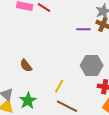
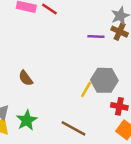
yellow line: (59, 86) -> (86, 90), moved

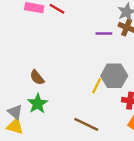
green star: (27, 120) -> (38, 104), moved

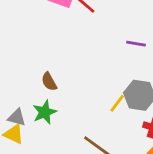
gray triangle: (15, 112) -> (17, 117), turned -35

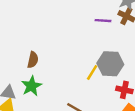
brown semicircle: (49, 82) -> (33, 60), turned -133

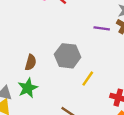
gray hexagon: (110, 64) -> (68, 56), moved

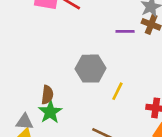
brown semicircle: (31, 62) -> (47, 95), moved

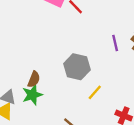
purple line: (125, 31) -> (115, 43), turned 63

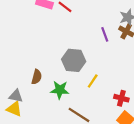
green star: (32, 95) -> (60, 90), moved, turned 30

